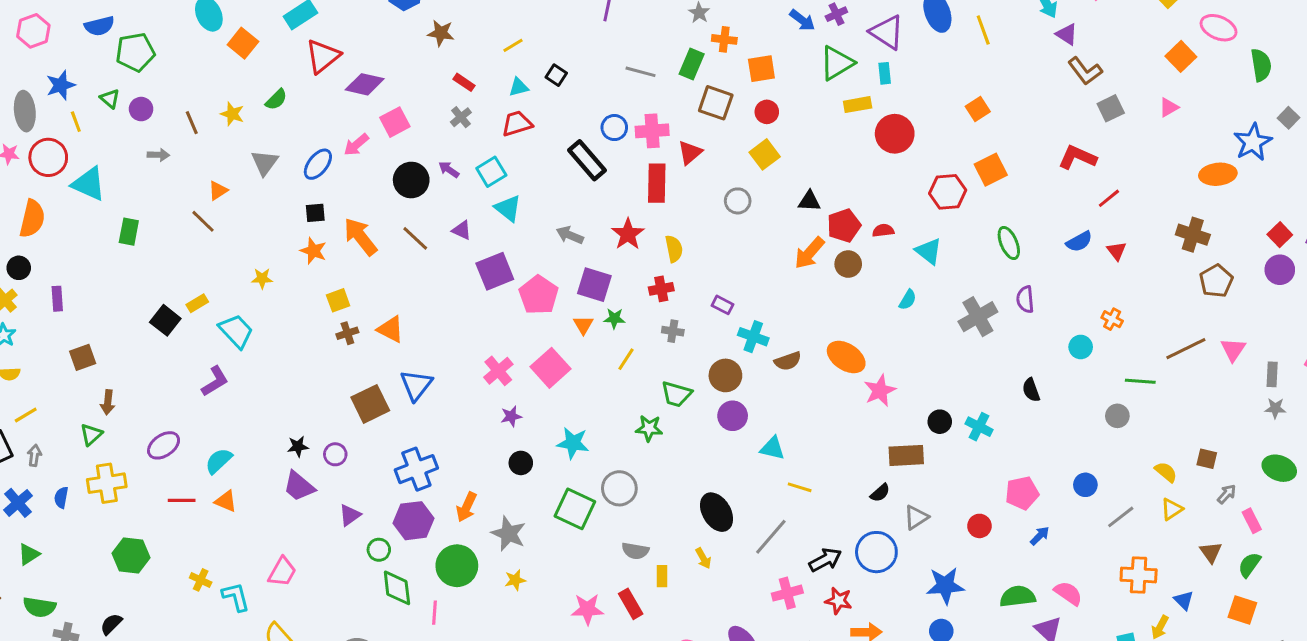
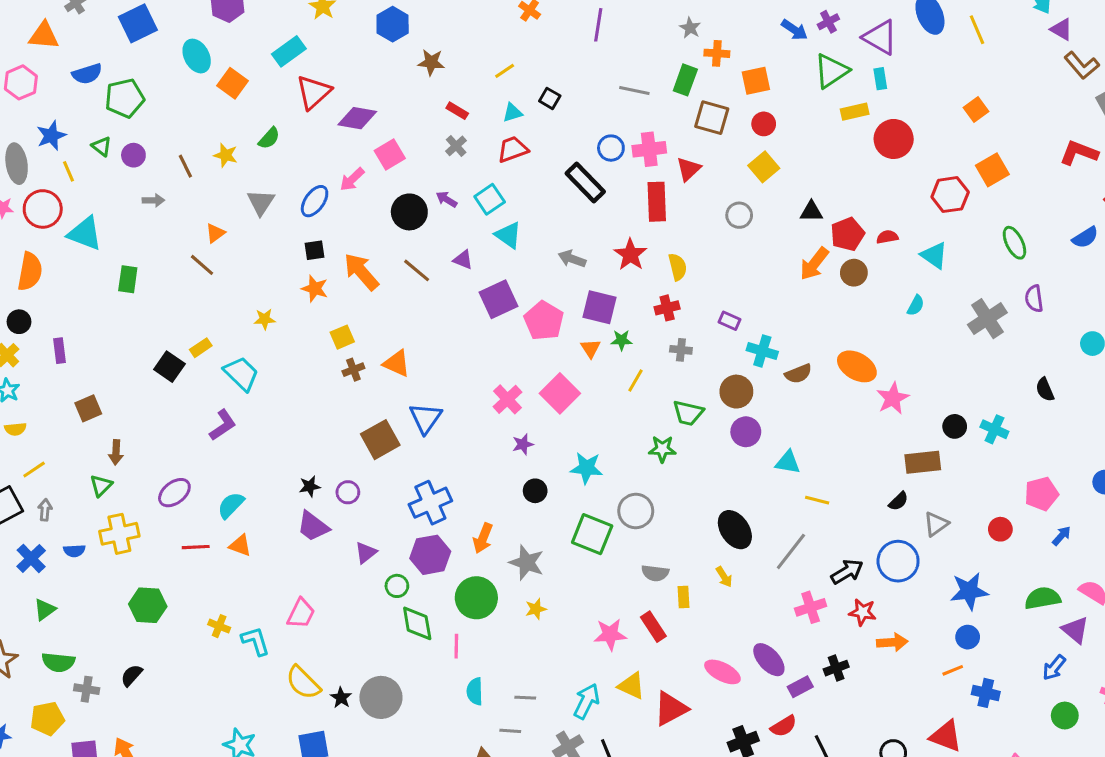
blue semicircle: (61, 498) -> (74, 551), turned -100

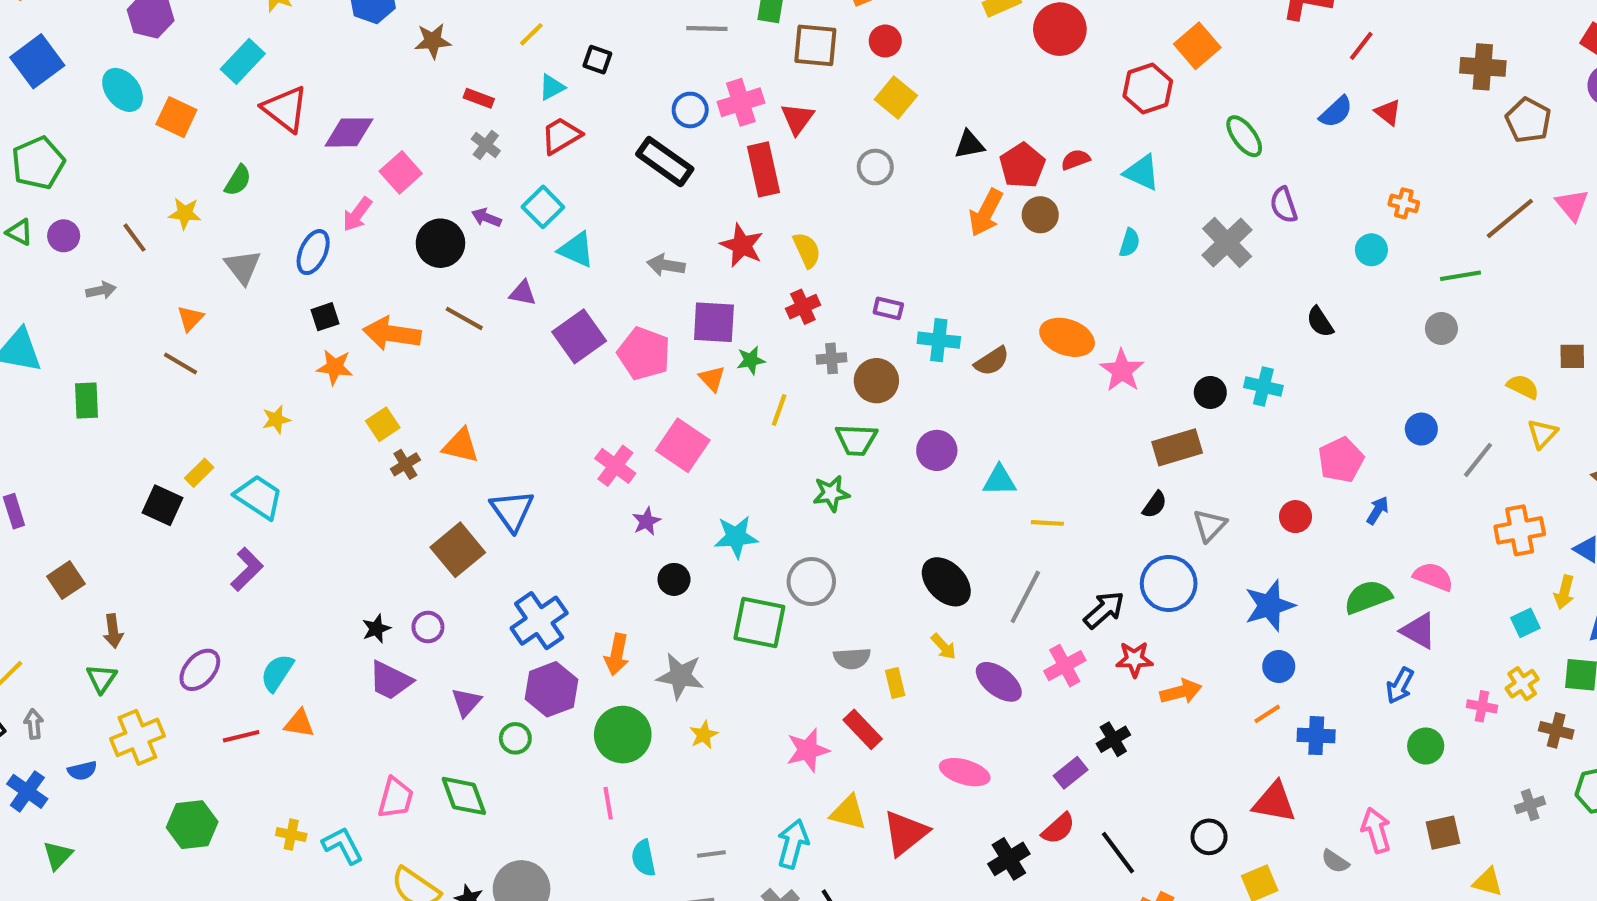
red triangle: (314, 92) -> (285, 109), turned -30
orange arrow: (361, 272) -> (392, 334), turned -30
brown circle: (736, 392) -> (876, 381), moved
green diamond: (417, 623) -> (464, 796), moved
purple ellipse: (769, 660) -> (999, 682), moved

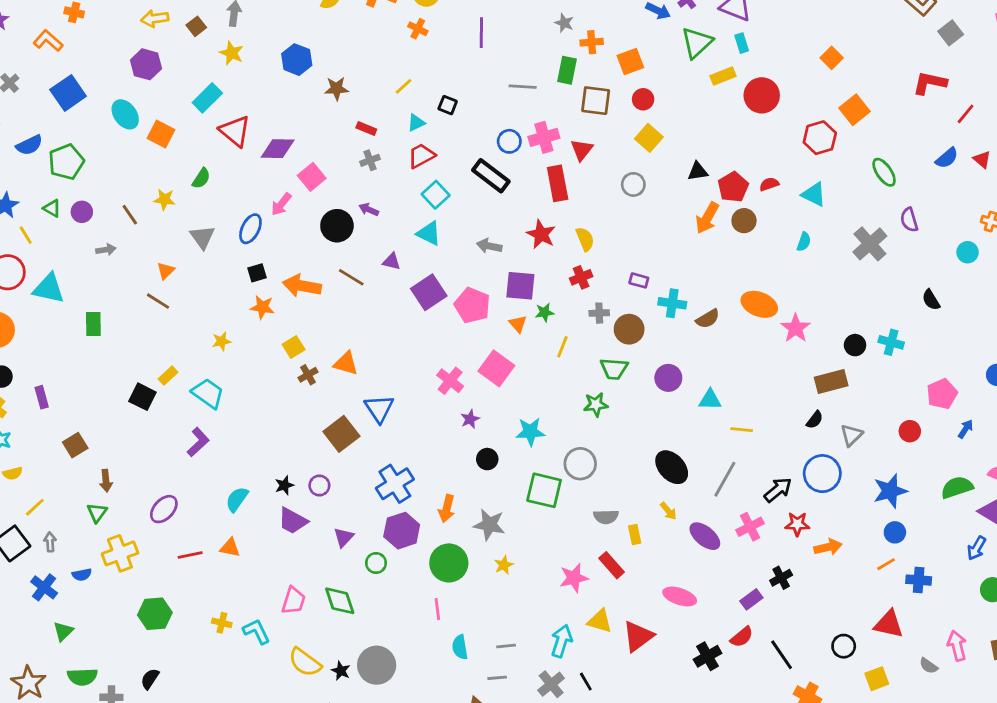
gray cross: (486, 145) -> (370, 160), turned 30
cyan square: (543, 207) -> (436, 195), moved
cyan semicircle: (277, 673) -> (237, 499), moved

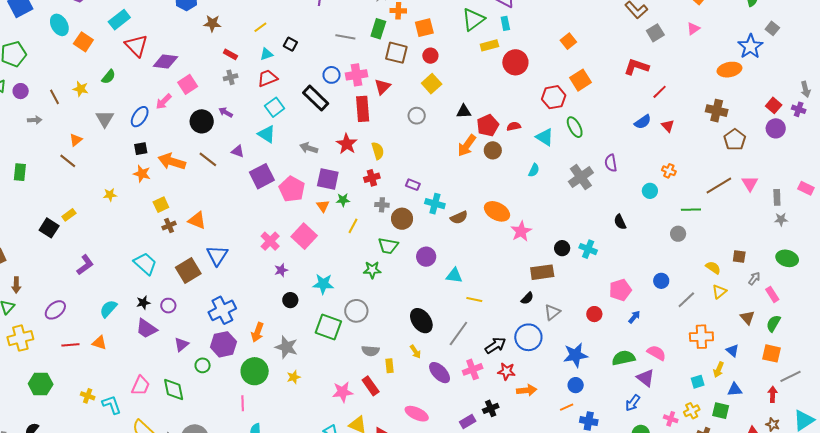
green ellipse: (884, 172) -> (575, 127), moved
cyan trapezoid: (208, 393) -> (145, 264), moved

